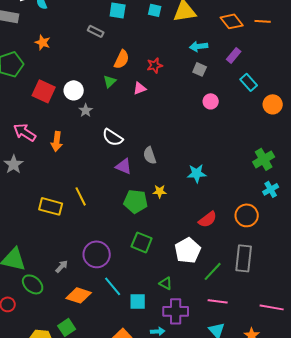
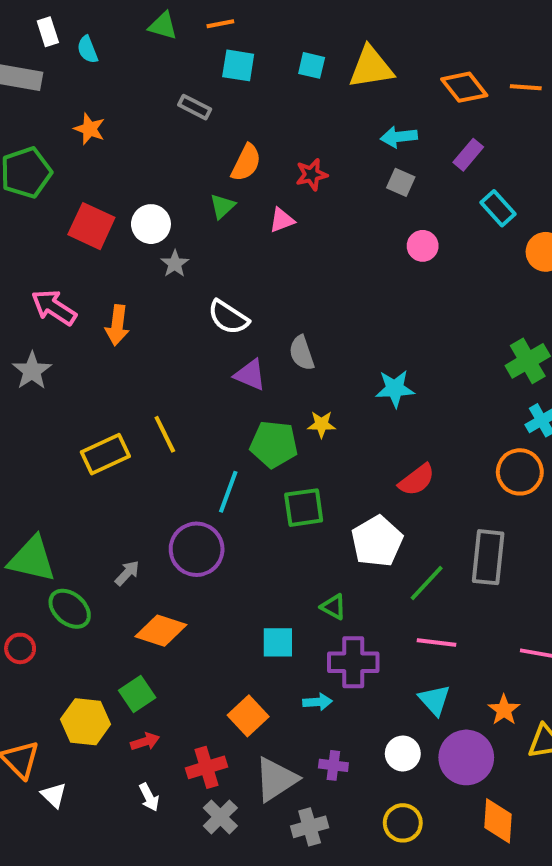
yellow rectangle: (51, 206) -> (105, 454), turned -40
orange circle: (247, 215) -> (520, 472), moved
green square: (142, 242) -> (304, 508), moved, turned -30
cyan line: (113, 286) -> (228, 492), moved, turned 60

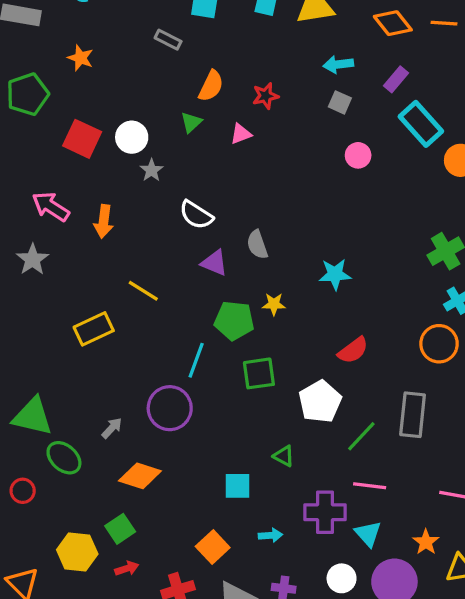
cyan rectangle: (498, 208) -> (421, 124), size x1.5
yellow line: (165, 434) -> (143, 291), moved, turned -32
purple cross: (353, 662) -> (325, 512), moved

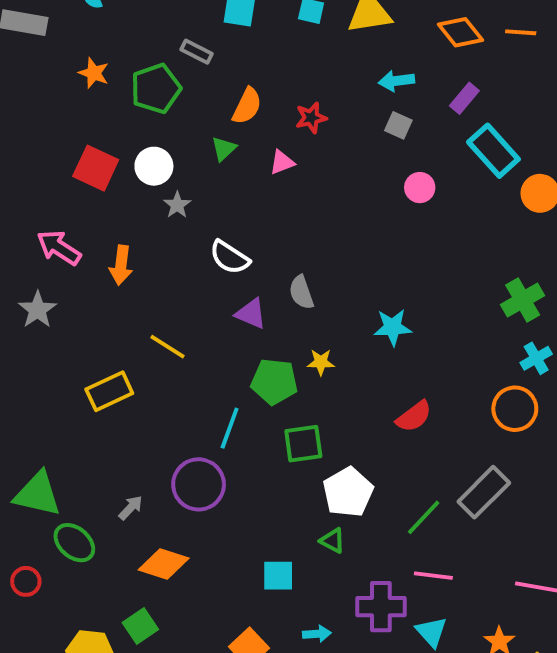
green pentagon: (28, 94) -> (156, 89), moved
white pentagon: (320, 402) -> (348, 492), moved
gray rectangle: (413, 415) -> (484, 492), turned 39

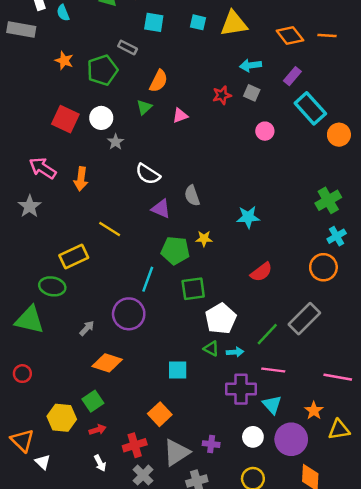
red star: (311, 118) -> (222, 95), moved
green ellipse: (74, 543) -> (52, 286), moved, turned -30
cyan arrow: (317, 634) -> (235, 352), moved

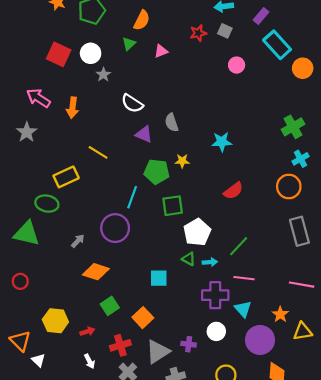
gray rectangle: (304, 319) -> (299, 231), moved, turned -60
green square: (93, 401) -> (110, 306), moved
white circle: (253, 437) -> (216, 331), moved

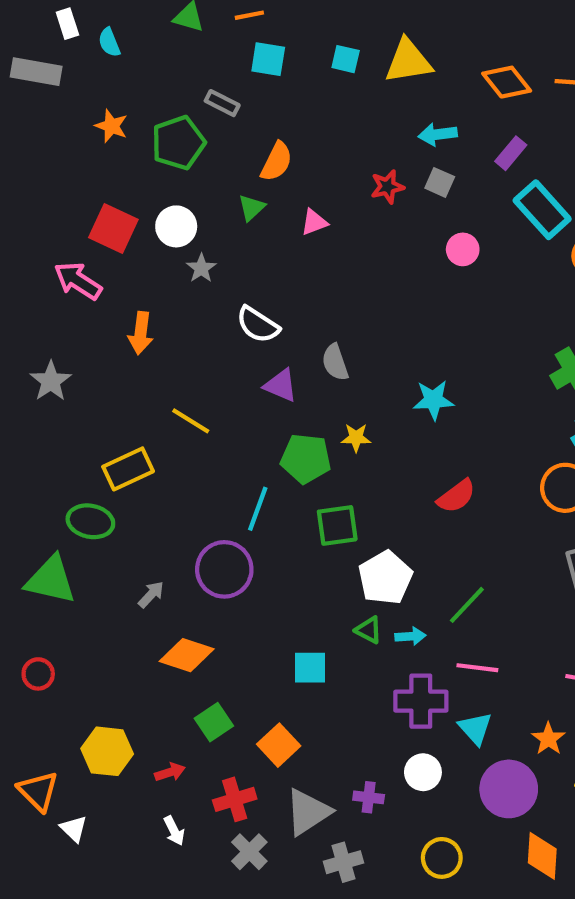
pink arrow: (38, 98) -> (78, 281), moved

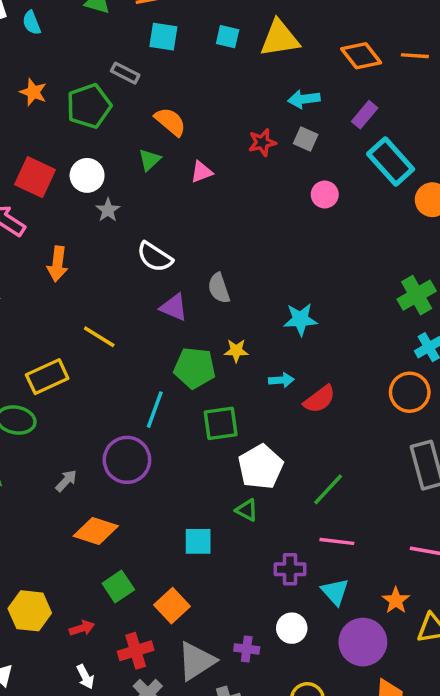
orange semicircle: (277, 162) -> (170, 122), turned -76
cyan arrow: (410, 636) -> (281, 380), moved
purple cross: (421, 701) -> (290, 569), size x0.7

